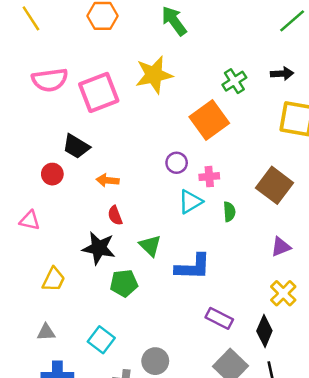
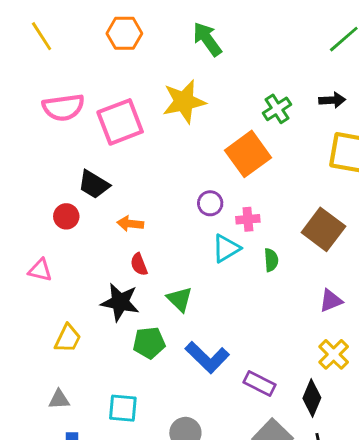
blue L-shape: (193, 267) -> (207, 357), moved, turned 42
cyan square: (101, 340) -> (123, 408), turned -32

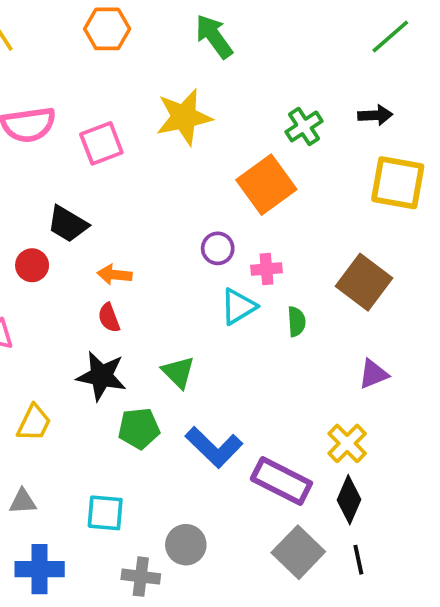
pink square: (120, 122) -> (101, 143), size x0.7
red semicircle: (139, 264) -> (109, 318), moved
yellow cross: (334, 354) -> (347, 443), moved
purple rectangle: (260, 383) -> (281, 481), size x1.4

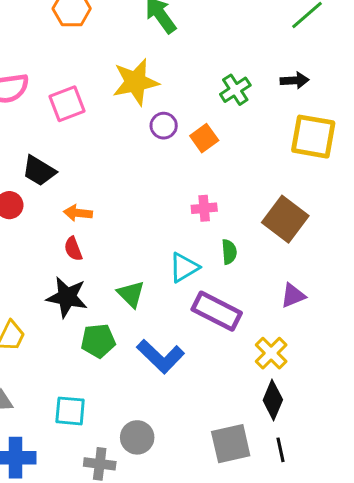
orange square: (266, 185) -> (204, 138), size x0.6
purple circle: (218, 248) -> (164, 126), moved
cyan triangle: (238, 307) -> (184, 267), moved
purple rectangle: (281, 481) -> (217, 311), moved
gray square: (298, 552) -> (231, 444), turned 33

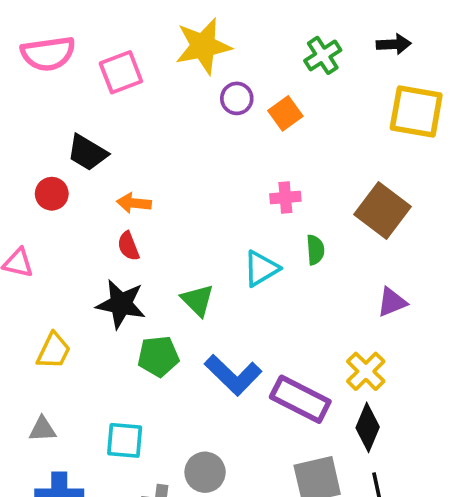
purple rectangle: (217, 311) -> (300, 399), moved

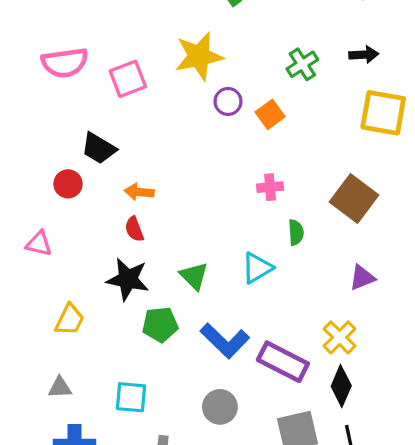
cyan triangle: (261, 268) -> (257, 268), moved
gray circle: (205, 472) -> (220, 407), moved

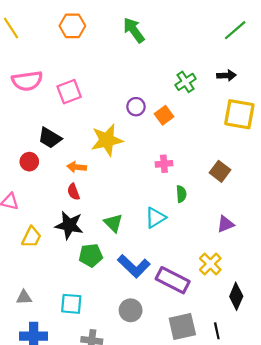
yellow star: (199, 56) -> (107, 140), moved
brown square: (354, 198) -> (220, 171), size x0.7
yellow trapezoid: (70, 320) -> (31, 237), moved
black diamond: (341, 386) -> (236, 296), moved

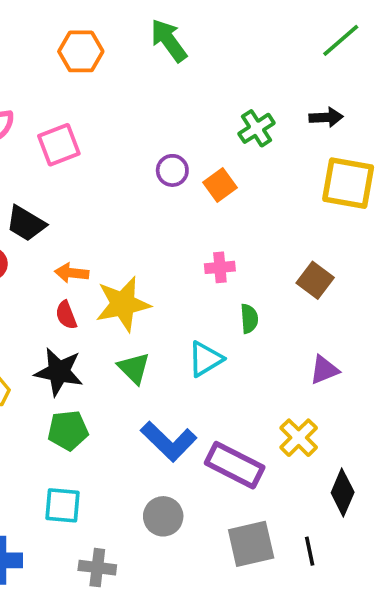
orange hexagon: (72, 26) -> (81, 51), moved
yellow star: (107, 140) -> (123, 304), moved
green pentagon: (91, 255) -> (68, 430), moved

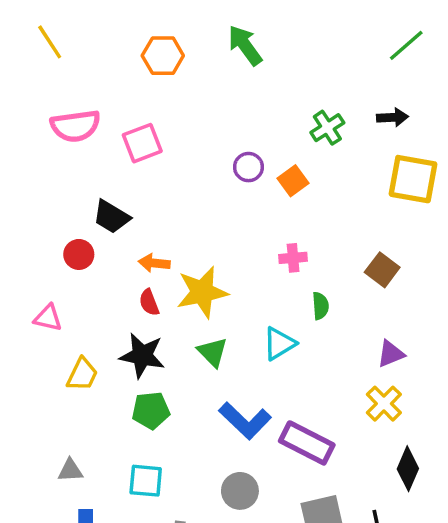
yellow cross: (299, 438) -> (384, 404), moved

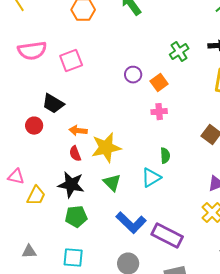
pink cross: (293, 258) -> (159, 112), moved
green semicircle: (320, 306) -> (165, 156), moved
pink triangle: (48, 318) -> (16, 177), moved

